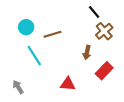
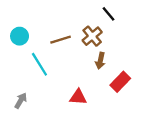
cyan circle: (26, 27) -> (20, 36), moved
brown cross: (104, 31) -> (92, 36), moved
gray arrow: (18, 87) -> (21, 101), turned 64

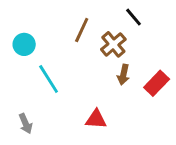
brown line: (61, 40) -> (82, 30), moved, turned -48
red rectangle: (120, 82) -> (157, 83), moved
gray arrow: (21, 101) -> (26, 124), turned 126

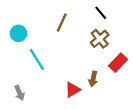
brown cross: (113, 44) -> (100, 39), moved
brown arrow: (123, 75) -> (93, 79), moved
red triangle: (96, 119) -> (73, 90), turned -35

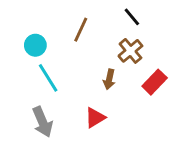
cyan circle: (18, 33) -> (35, 45), moved
brown arrow: (93, 79) -> (109, 79), moved
gray arrow: (20, 93) -> (42, 122), moved, size x1.5

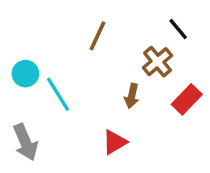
black line: (132, 17) -> (178, 29), moved
cyan circle: (35, 45) -> (25, 74), moved
gray arrow: (42, 122) -> (25, 142), moved

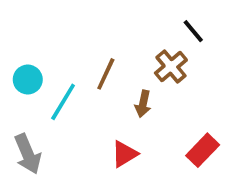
brown line: (97, 36) -> (106, 74), moved
cyan line: (58, 94) -> (63, 102), turned 63
red rectangle: (187, 99) -> (203, 150), moved

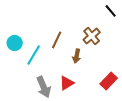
black line: (193, 31) -> (111, 11), moved
gray arrow: (28, 154) -> (44, 87), moved

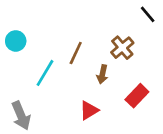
cyan circle: (15, 43) -> (16, 41), moved
red rectangle: (109, 81) -> (137, 96), moved
gray arrow: (44, 87) -> (21, 116), moved

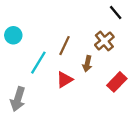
black line: (148, 14) -> (116, 13), moved
red triangle: (89, 110) -> (65, 80), moved
gray arrow: (21, 116) -> (18, 99), turned 40

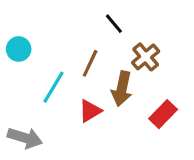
black line: (116, 13) -> (114, 24), moved
brown arrow: (87, 64) -> (122, 89), size x1.5
gray arrow: (18, 99) -> (25, 138), turned -90

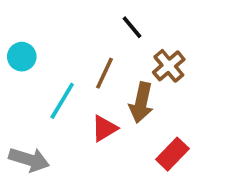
red rectangle: (163, 114) -> (172, 154), moved

